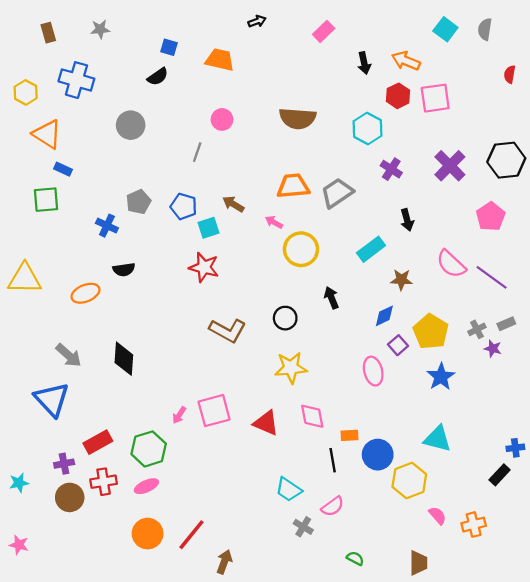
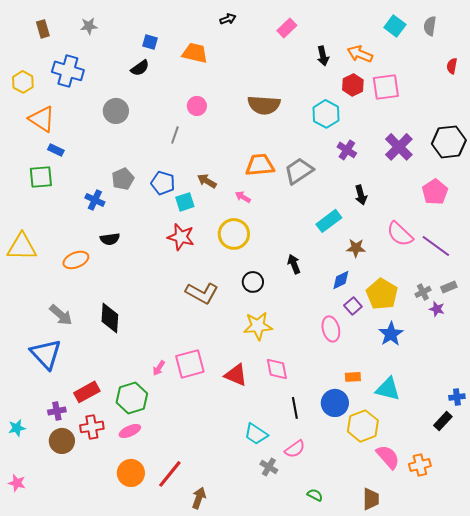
yellow circle: (301, 249) -> (234, 234), moved
orange rectangle: (349, 435) -> (353, 377), moved
pink semicircle: (437, 515) -> (388, 457), size x1.5

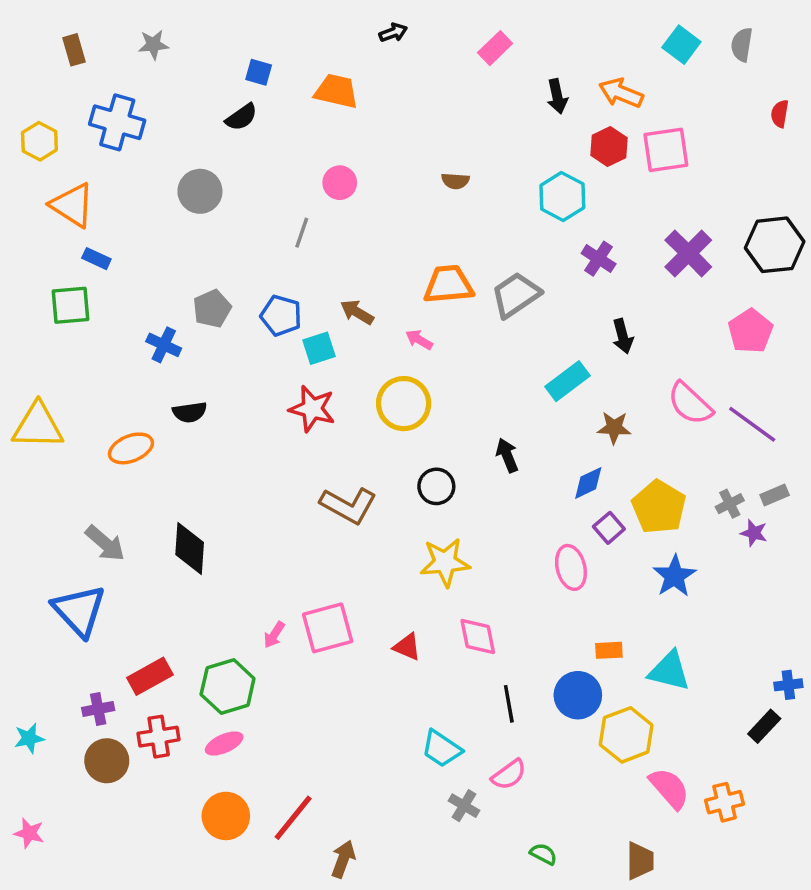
brown semicircle: (264, 105) -> (455, 181), size x0.5
red triangle: (236, 375) -> (407, 647), size x0.7

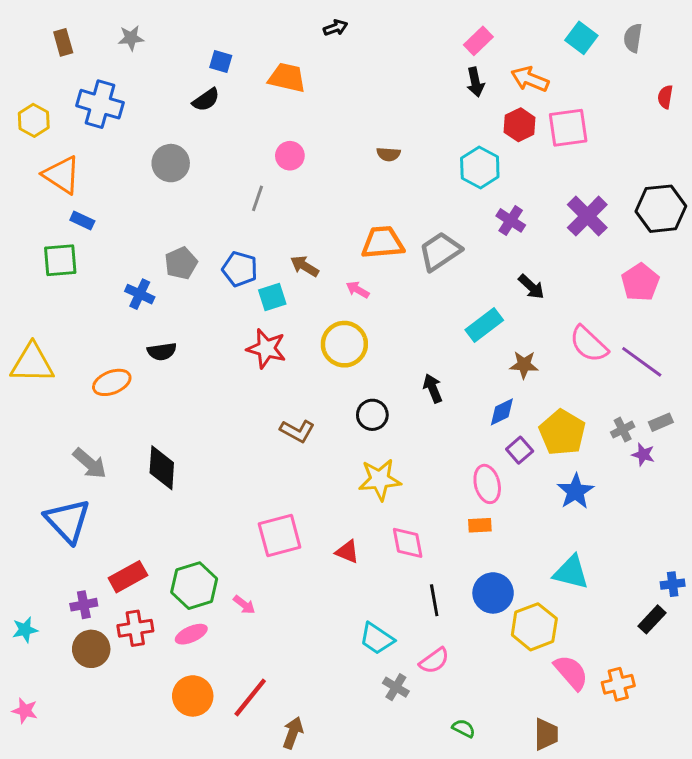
pink rectangle: (495, 48) -> (478, 41), moved
black arrow: (623, 336) -> (531, 287), turned -32
brown L-shape: (348, 505) -> (297, 431), size x0.7
pink arrow: (274, 635) -> (244, 605), moved, turned -85
orange rectangle: (609, 650) -> (480, 525), moved

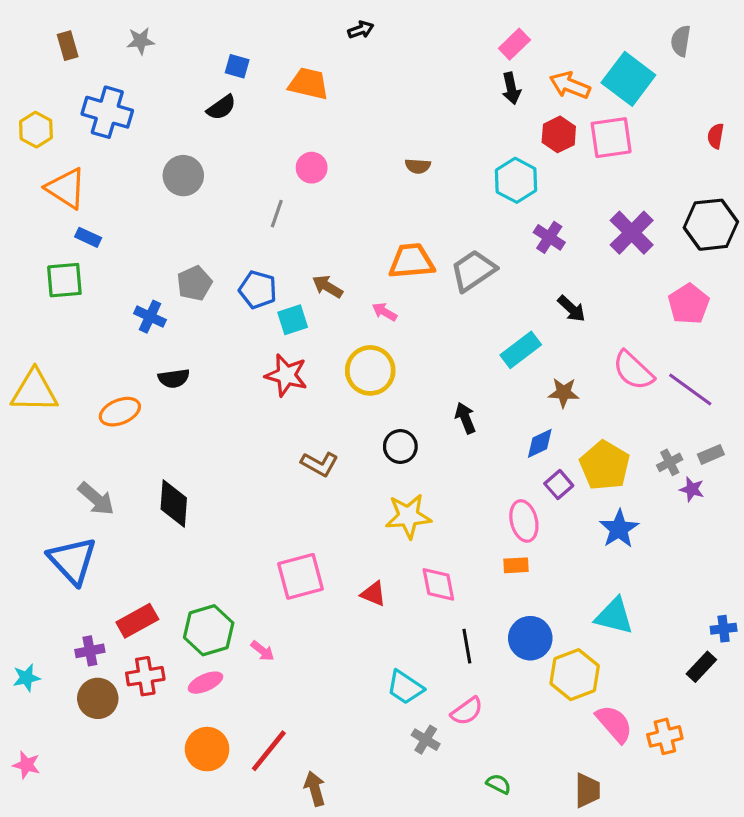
cyan square: (581, 38) -> (628, 79), moved, size x1.5
red semicircle: (665, 97) -> (716, 136), moved
brown arrow: (293, 733) -> (315, 789), turned -36

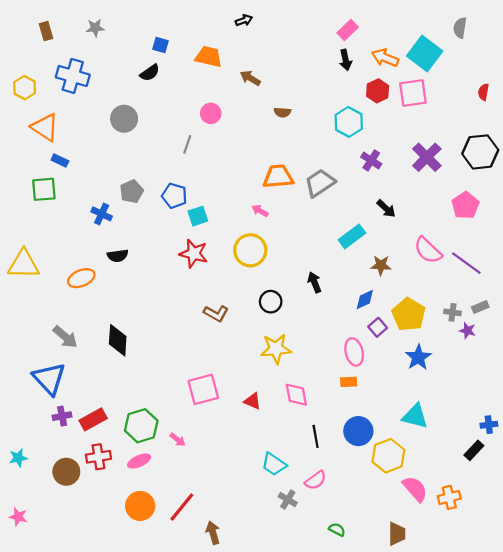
brown arrow: (327, 286) -> (250, 78), moved
gray cross: (670, 462) -> (452, 312), turned 35
purple cross: (90, 651) -> (62, 416), moved

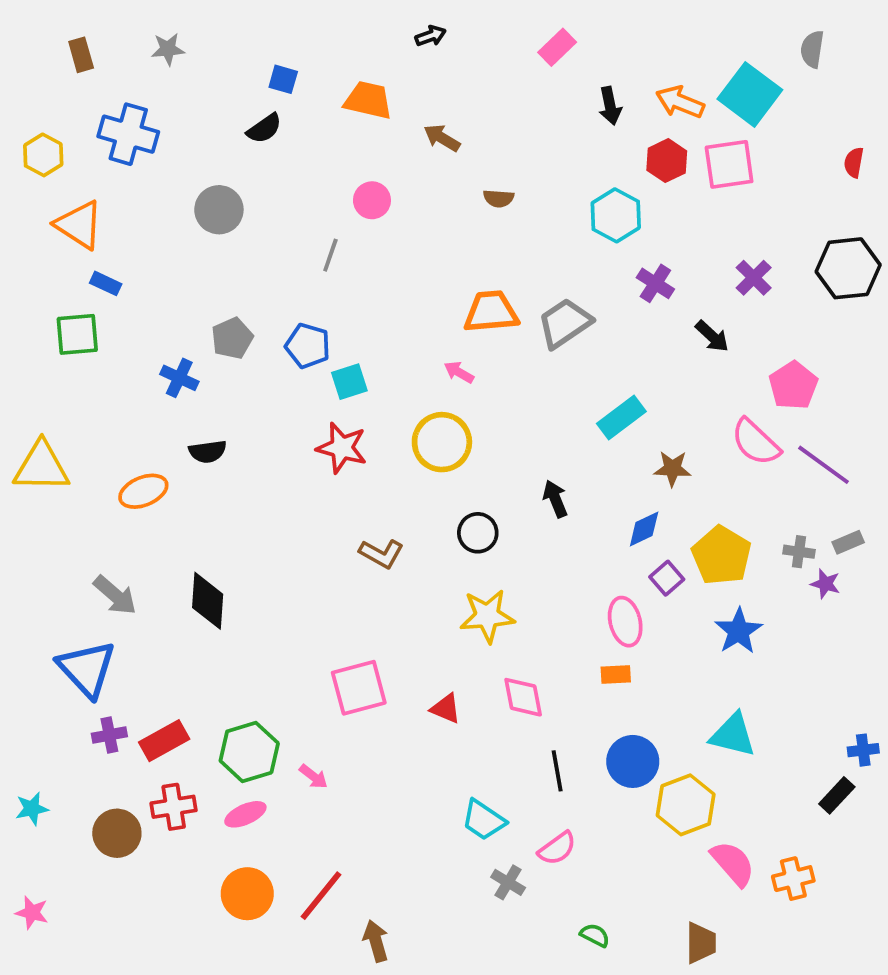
pink rectangle: (348, 30) -> (557, 47), moved
purple cross: (427, 157) -> (754, 278), size x0.7
pink pentagon: (465, 205) -> (793, 385), moved
black arrow: (386, 209) -> (712, 336), moved

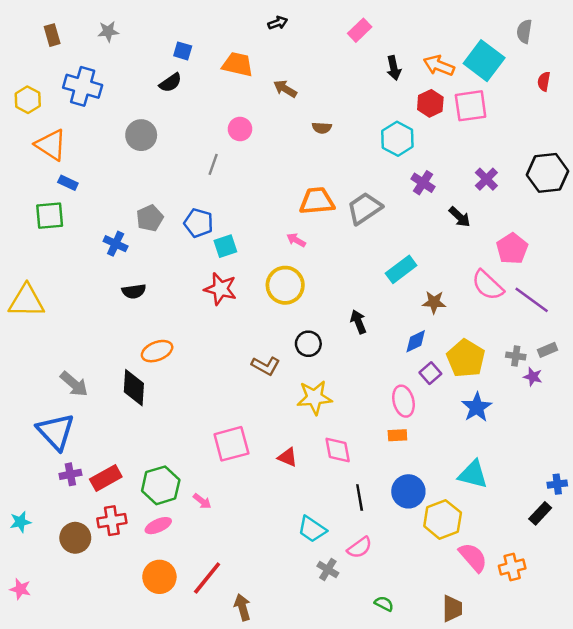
red semicircle: (854, 162) -> (544, 81), moved
orange ellipse: (143, 491) -> (157, 351), moved
brown L-shape: (381, 554) -> (266, 366), moved

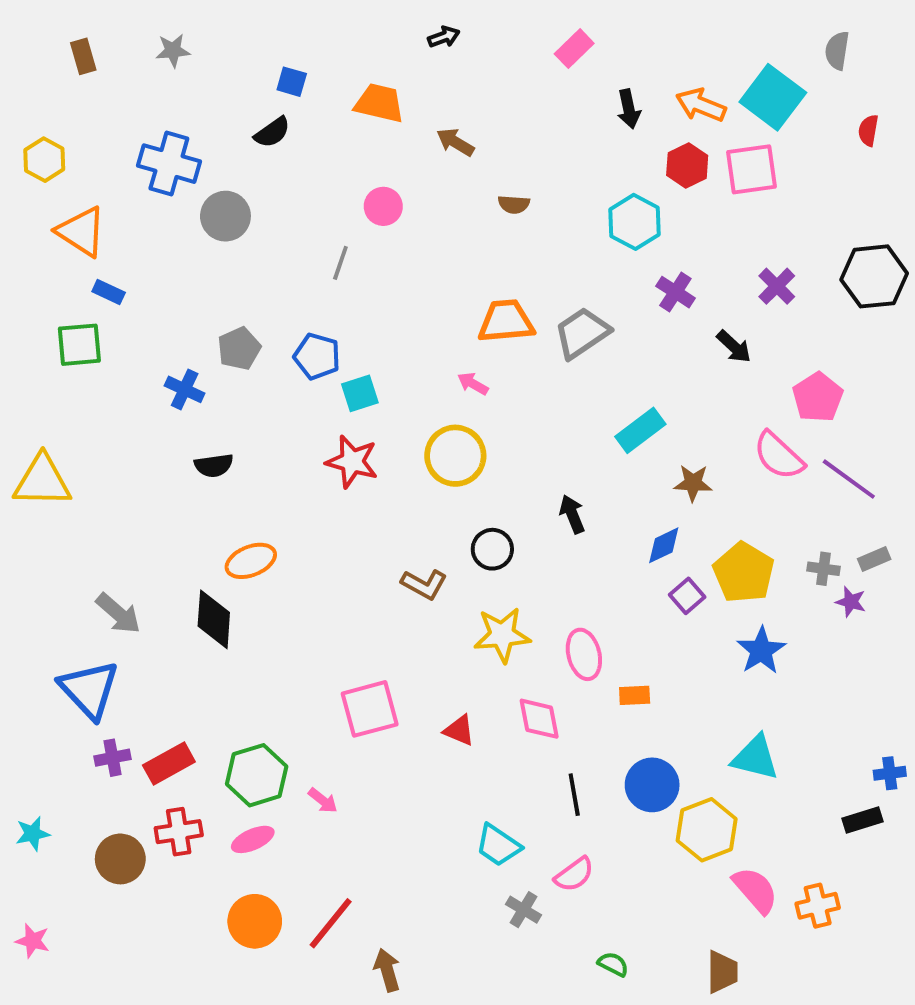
blue cross: (83, 86) -> (169, 164), moved
pink ellipse: (404, 401) -> (584, 654), moved
black rectangle: (540, 513) -> (862, 820), turned 30

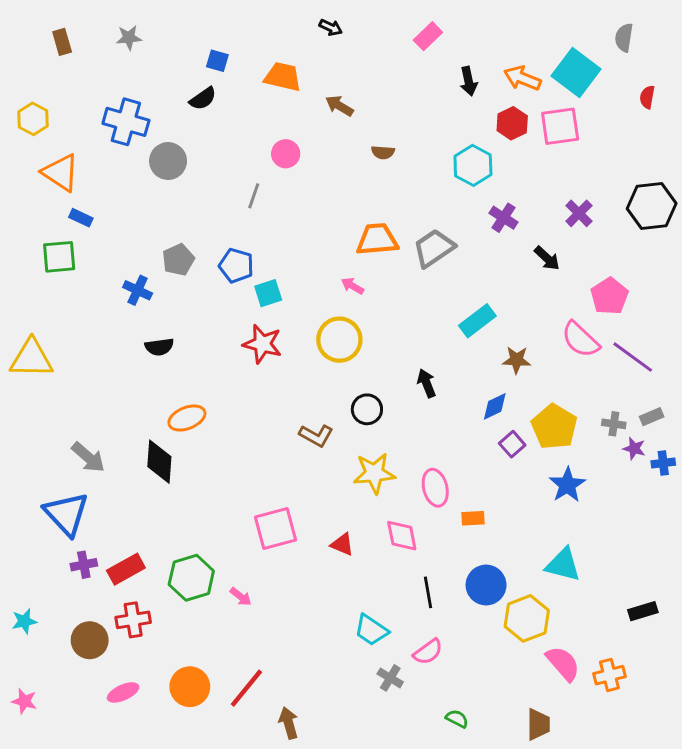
black arrow: (444, 37) -> (331, 27), turned 45
blue cross: (890, 773) -> (663, 463), moved
pink ellipse: (253, 839) -> (123, 692), moved

